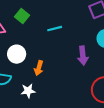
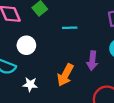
orange arrow: (39, 68) -> (65, 75), moved, size x1.5

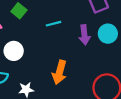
purple arrow: (92, 61) -> (84, 35), moved

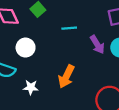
purple arrow: (84, 35) -> (97, 45), turned -36

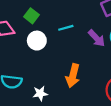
white circle: (26, 48) -> (37, 41), moved

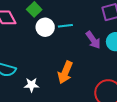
white circle: (37, 41) -> (45, 27), moved

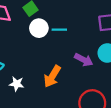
purple arrow: (93, 40) -> (84, 60), moved, turned -36

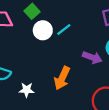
cyan line: (59, 30) -> (64, 29), turned -32

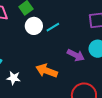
orange arrow: (62, 78) -> (47, 71), turned 80

